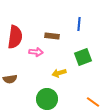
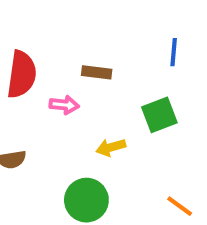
blue line: (79, 24) -> (174, 52), moved

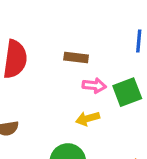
pink arrow: (64, 105) -> (94, 86), moved

